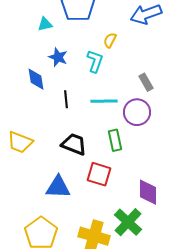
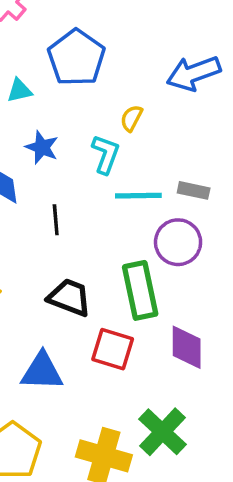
gray rectangle: (146, 82) -> (194, 190), turned -48
cyan line: (104, 101) -> (138, 196), moved
green rectangle: (115, 140) -> (140, 290), size x1.5
purple diamond: (148, 192) -> (187, 347), moved

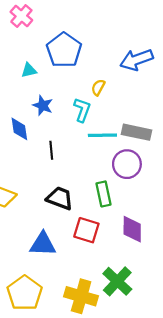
gray rectangle: (194, 190) -> (137, 132), size x1.5
green rectangle: (140, 290) -> (103, 194), size x0.7

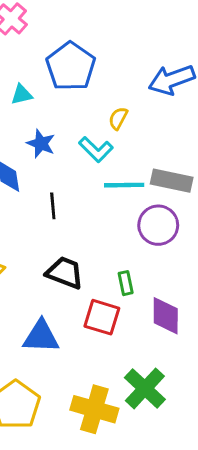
cyan L-shape: (82, 110) -> (96, 149), turned 115
green rectangle: (103, 194) -> (126, 283), moved, size x0.7

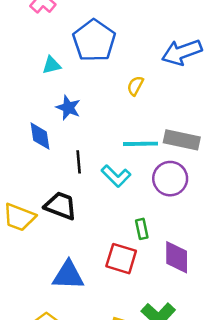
cyan L-shape: (96, 149) -> (116, 176), moved
black trapezoid: (65, 273) -> (61, 206), moved

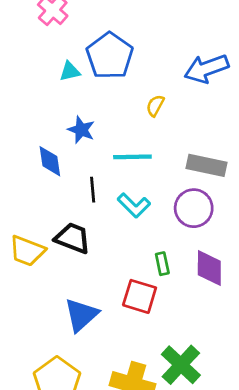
cyan triangle: (51, 65) -> (70, 71), moved
cyan line: (140, 144) -> (132, 157), moved
purple diamond: (177, 257) -> (209, 268), moved
blue triangle: (68, 275) -> (81, 315), turned -44

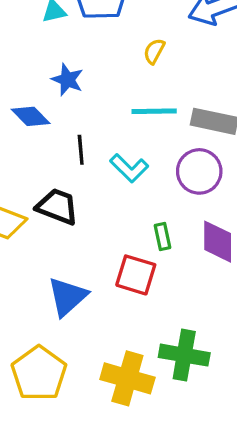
cyan line: (132, 157) -> (154, 111), moved
blue diamond: (50, 161) -> (31, 116), turned -36
green cross: (181, 365) -> (184, 355), turned -33

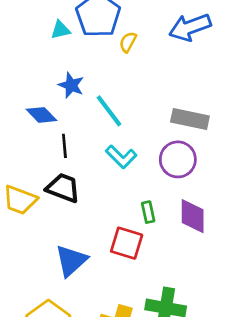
yellow semicircle: (154, 51) -> (128, 42), moved
cyan line: (154, 111) -> (109, 111), moved, turned 54
black line: (81, 150) -> (64, 146), moved

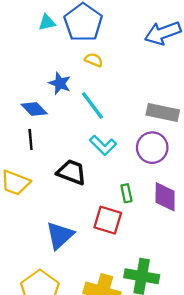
cyan triangle: (60, 30) -> (47, 22), moved
yellow semicircle: (128, 42) -> (94, 60), moved, turned 84
black line: (64, 146) -> (31, 139), moved
black trapezoid: (63, 188) -> (71, 172), moved

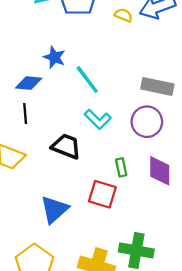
yellow semicircle: (94, 60) -> (123, 15), moved
blue diamond: (34, 109) -> (29, 83), turned -40

